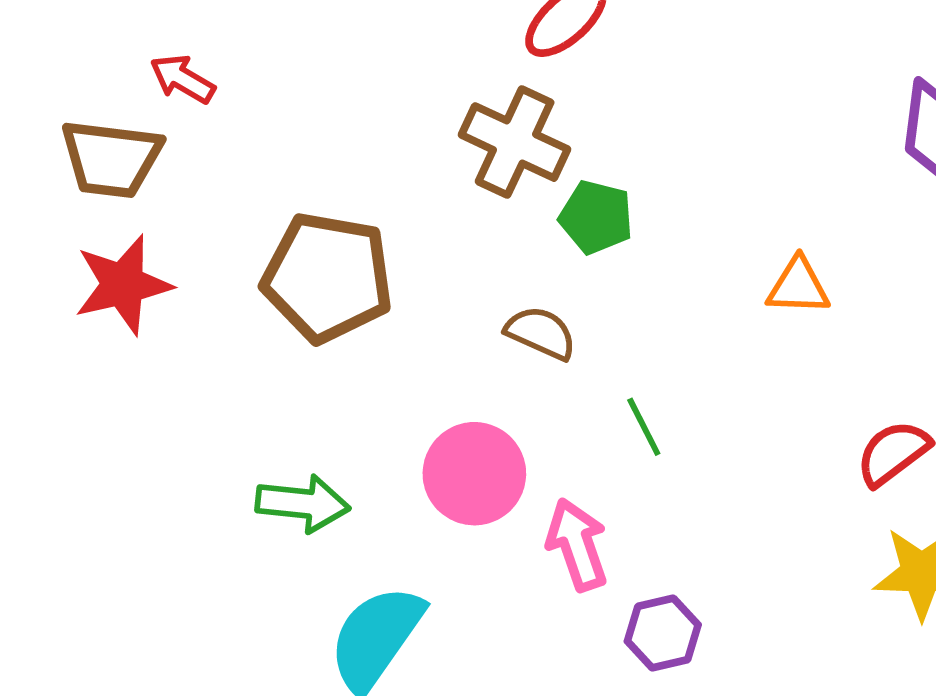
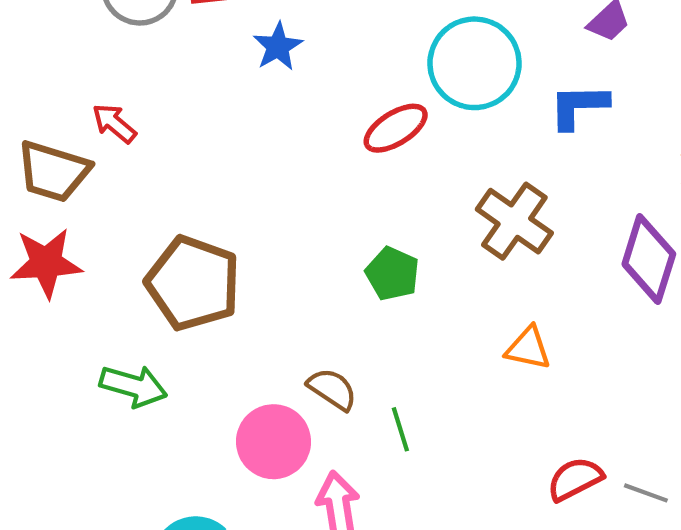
brown cross: (515, 142) -> (514, 221), moved
brown semicircle: (541, 333) -> (332, 389), moved
green arrow: (303, 503) -> (133, 386), moved

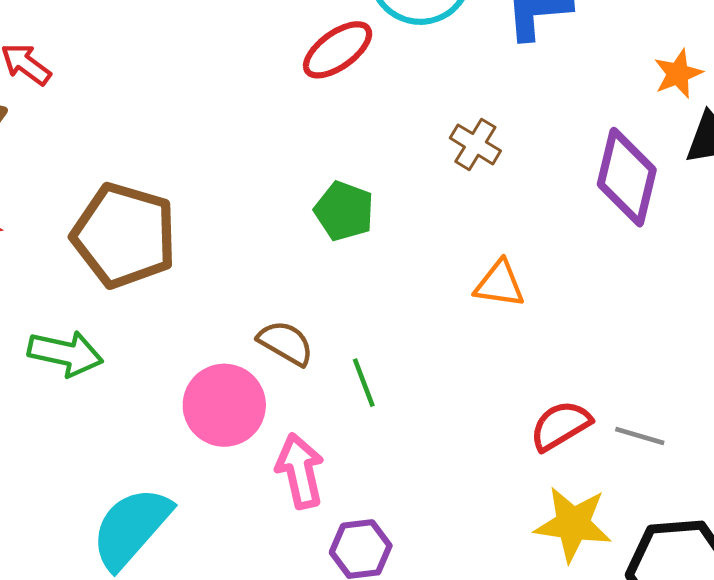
brown cross: (514, 221) -> (475, 144), size x0.6

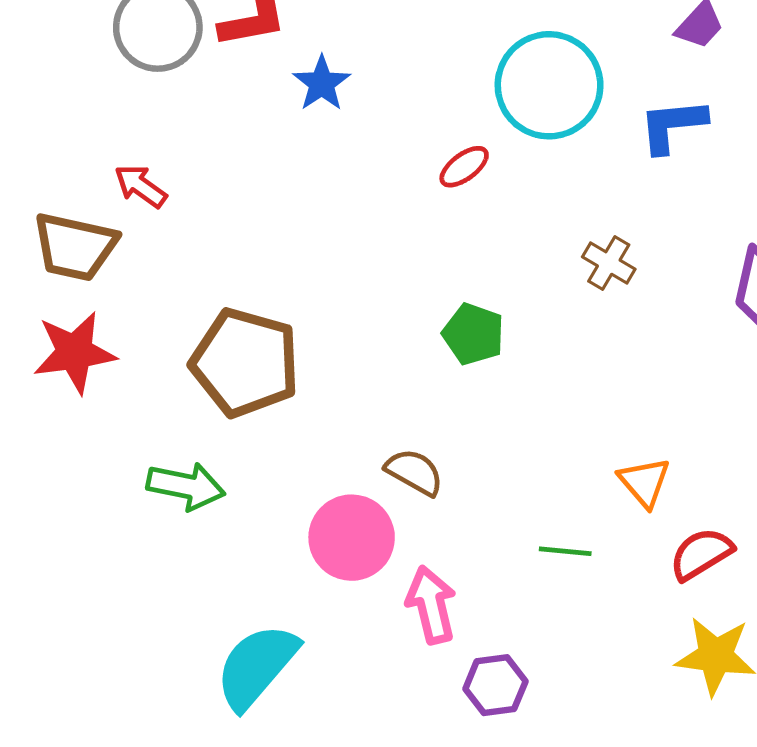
red ellipse: (338, 50) -> (464, 167), size x0.7
orange triangle: (499, 284) -> (644, 482), moved, turned 42
green line: (364, 383) -> (565, 551), moved, turned -63

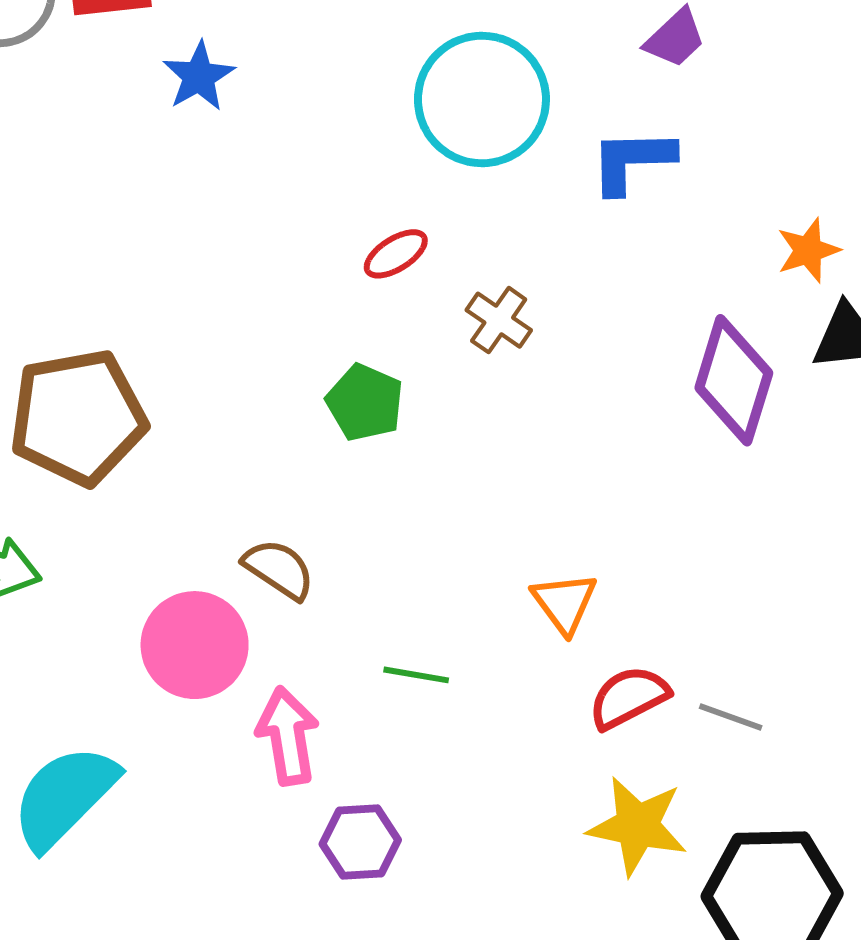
red ellipse: (464, 167) -> (396, 254), moved
brown cross: (609, 263) -> (499, 320), moved
brown pentagon: (245, 363) -> (78, 417), turned -30
green line: (565, 551) -> (416, 675), moved

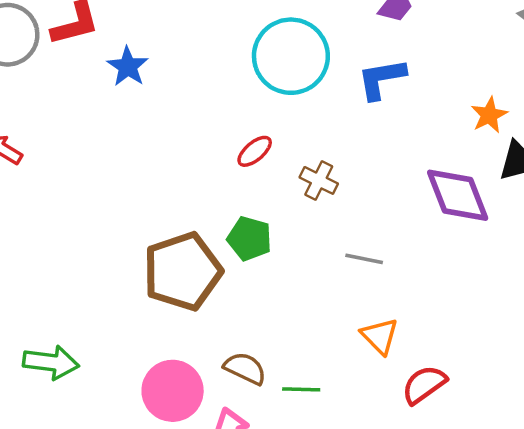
purple diamond: (734, 380) -> (458, 195), turned -30
brown pentagon: (78, 417) -> (183, 271), moved
brown semicircle: (279, 569) -> (245, 368), moved
gray line: (731, 717) -> (364, 259), moved

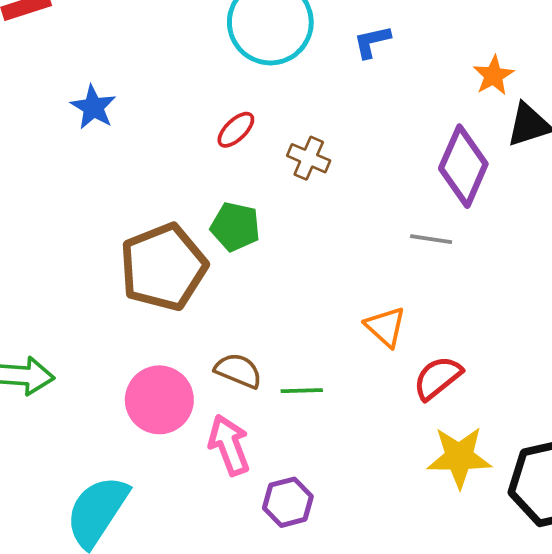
blue star: (128, 67) -> (93, 107), moved
blue L-shape: (381, 79) -> (372, 42), size x0.7
purple diamond: (458, 195) -> (463, 166), turned 48
gray line: (364, 259) -> (431, 239), moved

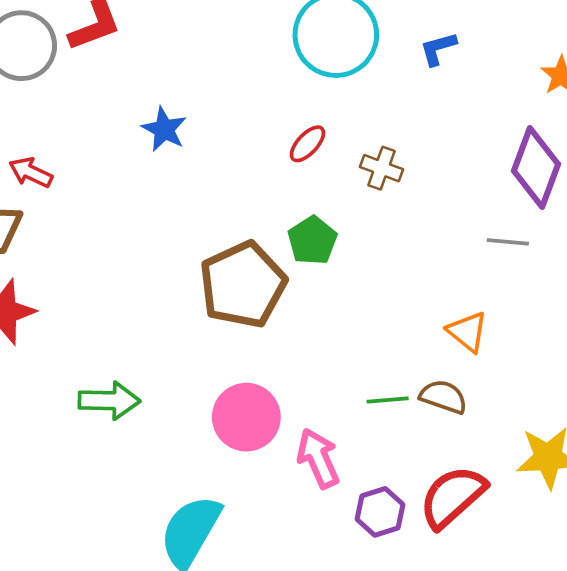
green pentagon: (235, 227) -> (312, 240), turned 30
brown semicircle: (238, 371) -> (443, 397), moved
red semicircle: (438, 378) -> (453, 497), moved, size x1.4

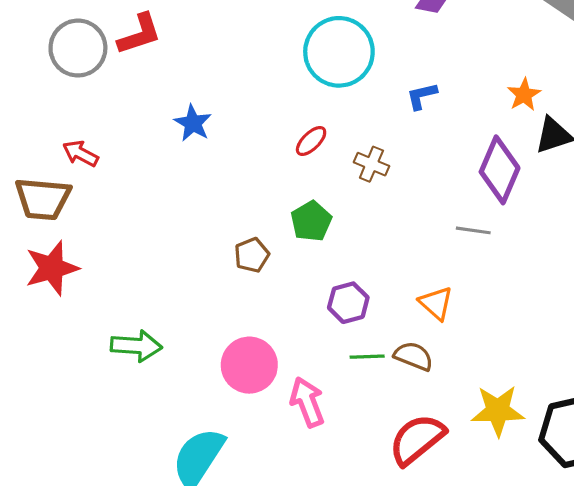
blue L-shape: (438, 49) -> (422, 96), moved
brown pentagon: (243, 285) -> (252, 255), size x0.5
purple hexagon: (380, 512) -> (348, 303), moved

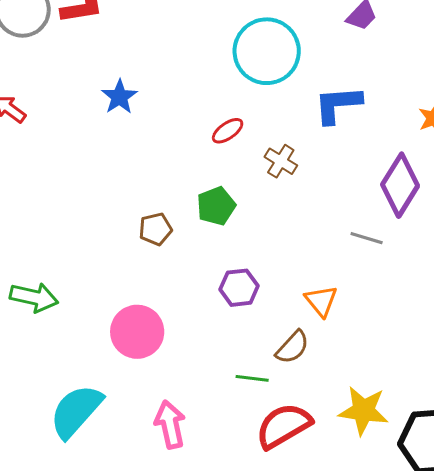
blue L-shape: (422, 96) -> (338, 105), size x1.6
brown semicircle: (414, 356) -> (292, 347), turned 102
green line: (367, 357) -> (252, 378), moved
pink arrow: (307, 402) -> (170, 424), moved

